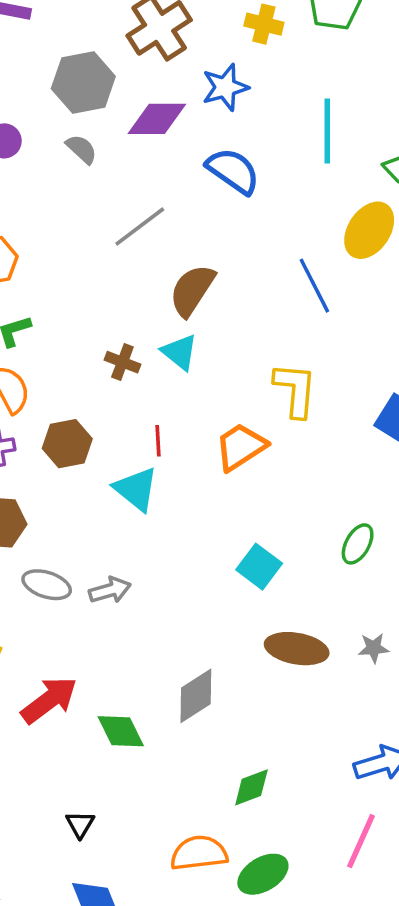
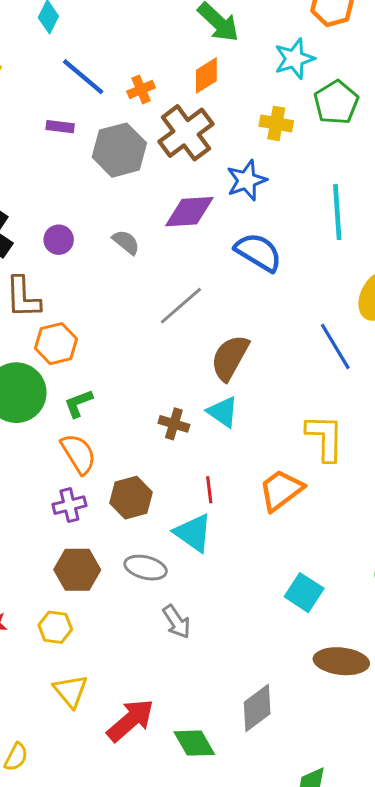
gray hexagon: (83, 83) -> (119, 150), moved
gray ellipse: (47, 585) -> (146, 568), moved
gray arrow: (110, 590) -> (177, 622), turned 76

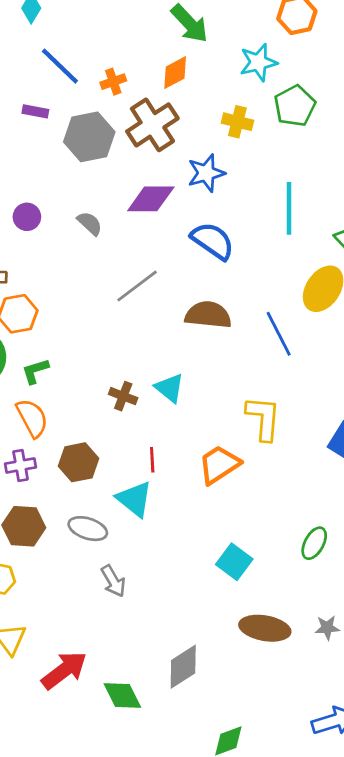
brown semicircle: (230, 358) -> (208, 315), moved, turned 63

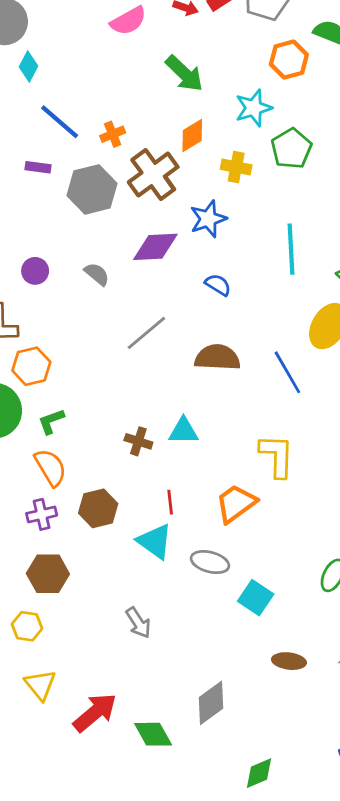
orange diamond: (175, 73) -> (192, 135), moved
blue semicircle: (213, 241) -> (218, 285), size x0.6
cyan triangle: (170, 388) -> (183, 431), turned -36
gray ellipse: (88, 529) -> (210, 562), moved
brown ellipse: (265, 628) -> (289, 661), size x0.7

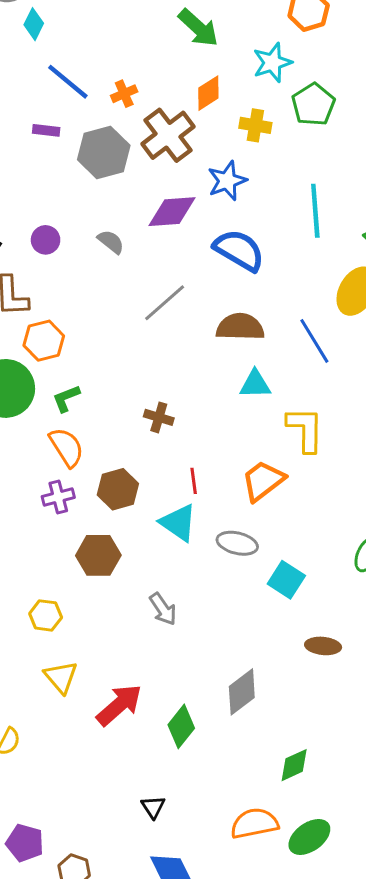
blue semicircle: (218, 285) -> (239, 250), size x1.8
cyan triangle: (183, 431) -> (255, 384), moved
brown hexagon: (48, 574) -> (98, 555), moved
green diamond: (153, 734) -> (181, 726), turned 69

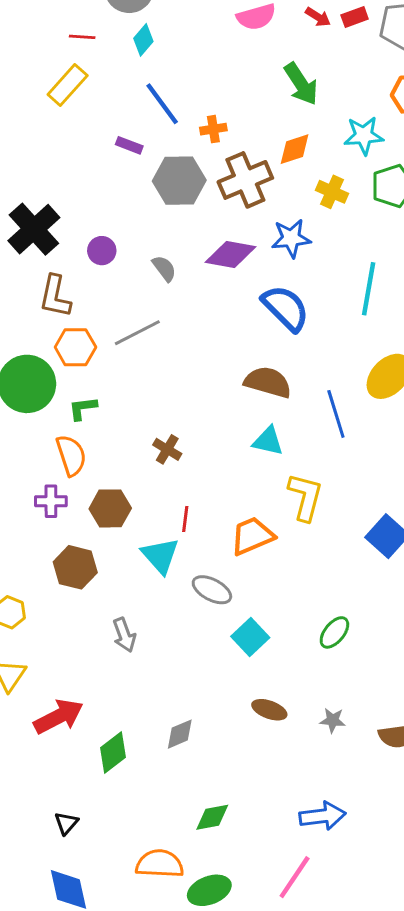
gray line: (165, 303) -> (137, 333), moved
gray diamond: (242, 692) -> (180, 734), size x0.7

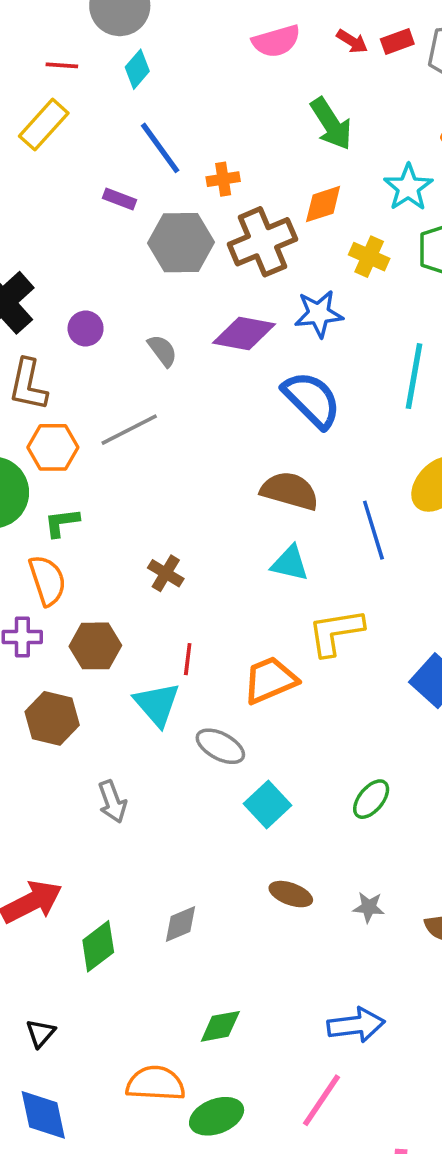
cyan star: (364, 136) -> (408, 187), turned -30
yellow L-shape: (305, 497) -> (336, 632), turned -114

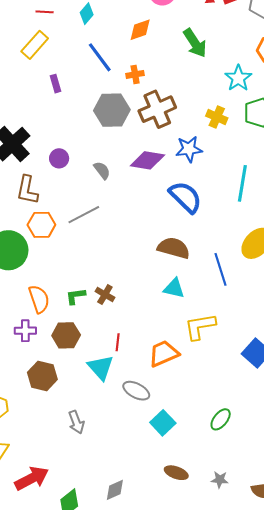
purple rectangle: (120, 199) -> (55, 84), moved, turned 54
orange diamond: (323, 204) -> (140, 30), moved
green L-shape: (62, 523) -> (76, 296), moved

